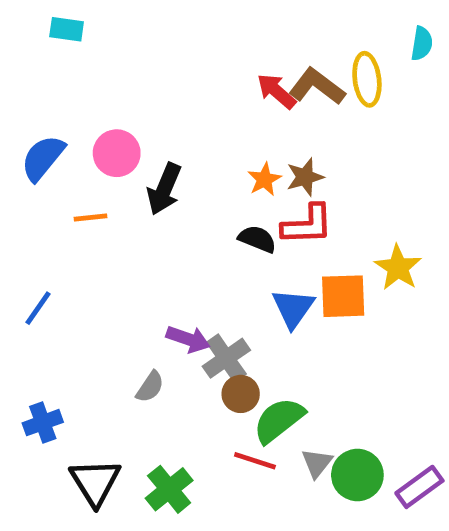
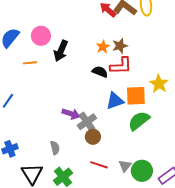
blue triangle: (293, 308) -> (115, 101), turned 36
gray semicircle: (150, 387) -> (55, 148), moved, turned -48
green semicircle: (279, 420) -> (139, 121), moved

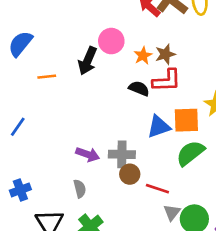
pink circle: (41, 36) -> (111, 41), moved
purple arrow: (71, 114) -> (88, 154), moved
gray cross: (87, 122) -> (122, 154), turned 36
red line: (99, 165) -> (157, 189), moved

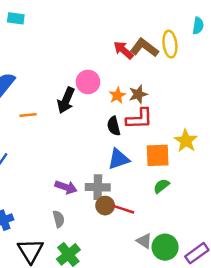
black semicircle: (139, 88) -> (114, 126), turned -126
blue triangle: (159, 127) -> (119, 159), moved
green semicircle: (190, 153) -> (161, 186), size x0.6
red line: (157, 189) -> (123, 209), moved
gray triangle: (172, 212) -> (144, 241), turned -35

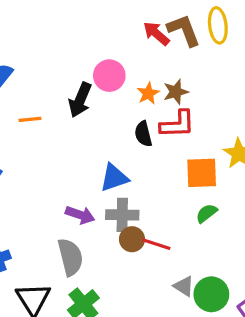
brown L-shape: (144, 48) -> (184, 30), turned 32
blue triangle: (119, 159) -> (114, 178), moved
gray semicircle: (59, 219) -> (70, 257), size x1.6

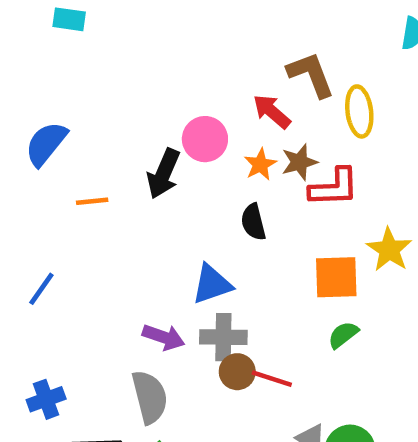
yellow ellipse: (218, 25) -> (359, 111), moved
red arrow: (156, 33) -> (272, 111), moved
red L-shape: (177, 124) -> (334, 187), moved

